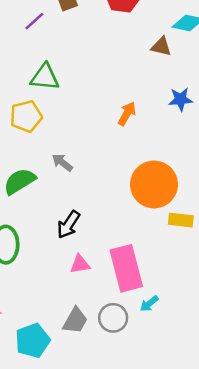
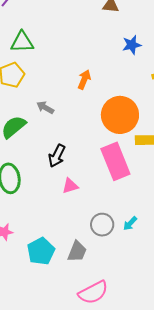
orange arrow: (127, 114) -> (84, 79), moved
pink rectangle: (126, 268) -> (115, 161), moved
cyan arrow: (149, 304) -> (130, 223), moved
gray trapezoid: (75, 321) -> (77, 252), moved

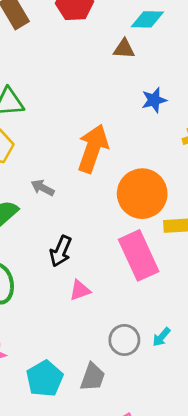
orange arrow: (84, 79) -> (93, 149), size x1.8

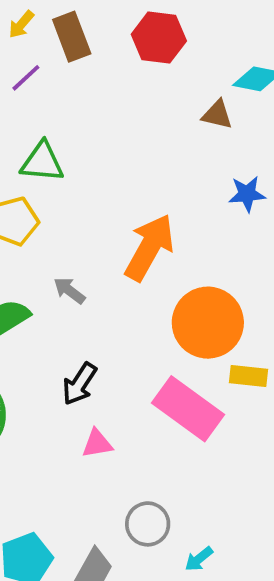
pink rectangle: (139, 255) -> (188, 409), turned -39
cyan arrow: (161, 337) -> (199, 559), moved

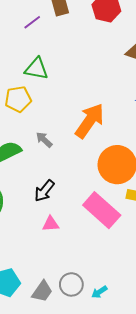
gray circle: (148, 524) -> (71, 284), moved

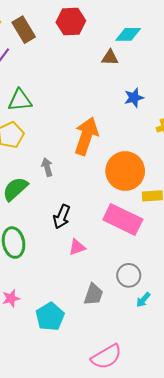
gray arrow: (44, 140) -> (47, 167), turned 48
gray circle: (71, 284) -> (129, 275), moved
gray trapezoid: (42, 291) -> (93, 294), moved

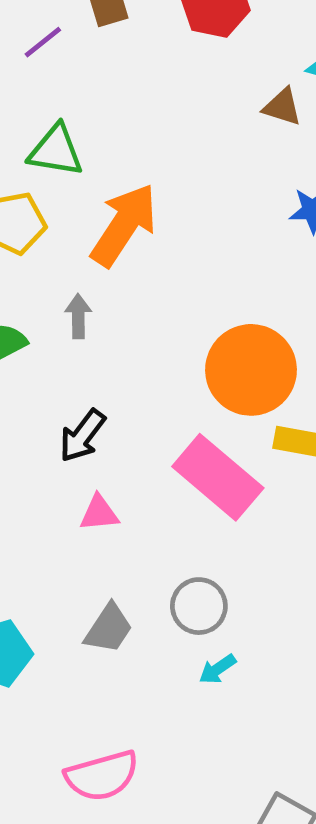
orange arrow: (86, 136) -> (124, 225), moved

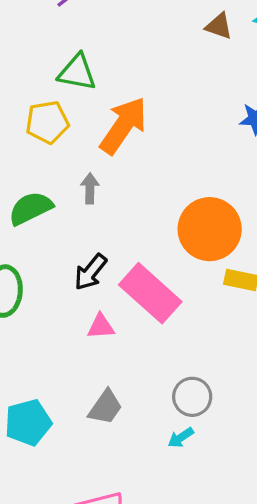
brown triangle: (282, 107) -> (219, 26), moved
pink rectangle: (218, 477) -> (150, 293), moved
gray circle: (199, 606) -> (192, 397), moved

